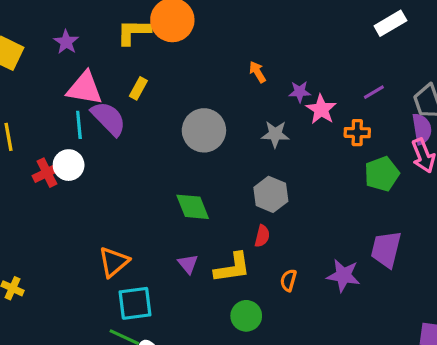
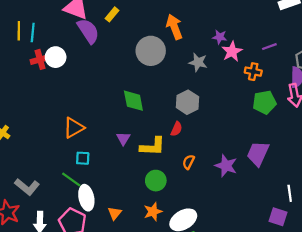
orange arrow: (257, 72) -> (174, 27), moved, size x1.6
cyan line: (79, 125) -> (33, 32), moved
cyan square: (135, 303) -> (83, 158), size x0.6

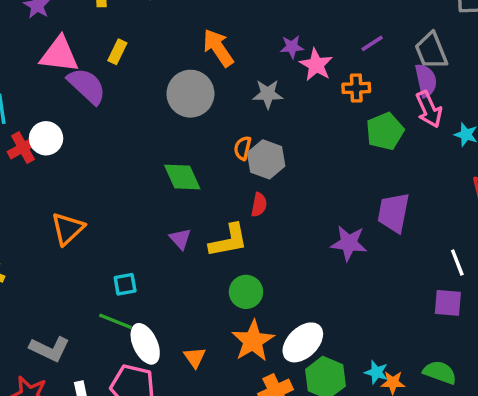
orange triangle: (74, 128) -> (68, 229), moved
orange semicircle: (189, 162) -> (243, 148), moved
orange star: (153, 212) -> (253, 341), size x1.4

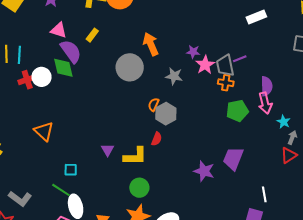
gray trapezoid: (431, 51) -> (225, 66), moved
pink triangle: (59, 55) -> (59, 30), size x0.7
green diamond: (182, 177) -> (63, 68), moved
orange triangle: (68, 229) -> (44, 131), turned -45

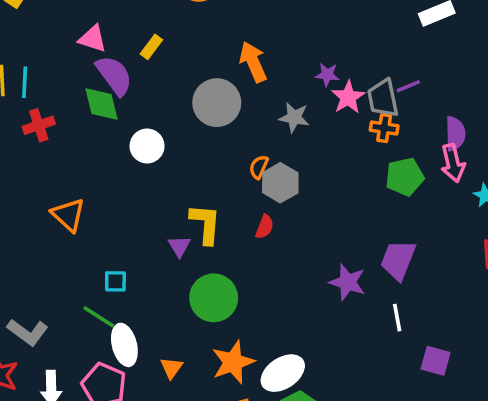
white circle: (42, 77) -> (147, 146), moved
yellow L-shape: (135, 156) -> (205, 224), moved, turned -85
green circle: (139, 188) -> (214, 298), moved, size x1.4
white line: (264, 194) -> (397, 318), moved

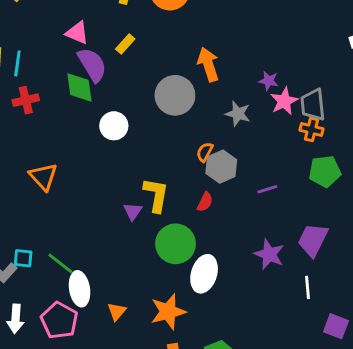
purple line: (408, 86) -> (267, 189), moved
cyan square: (115, 281) -> (23, 258), moved
green circle: (214, 298) -> (176, 244), moved
white ellipse: (283, 373) -> (204, 274), moved, turned -45

